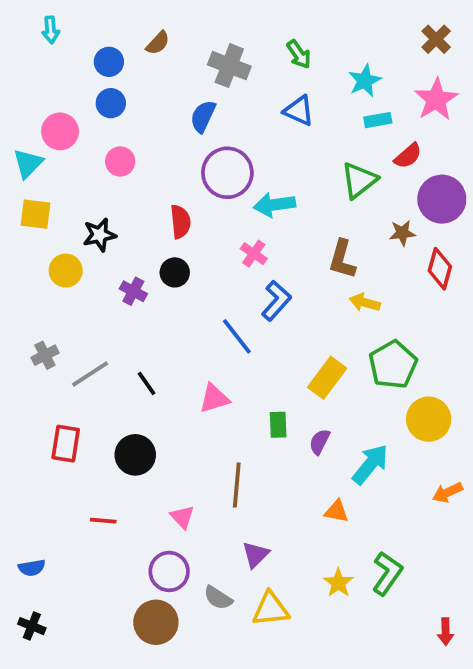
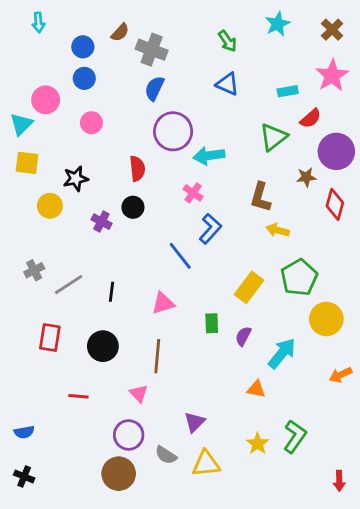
gray cross: (229, 66) -> (152, 50), moved
cyan star: (365, 81) -> (278, 24), moved
black line: (147, 383) -> (111, 292), turned 42
brown line: (237, 485) -> (157, 356), moved

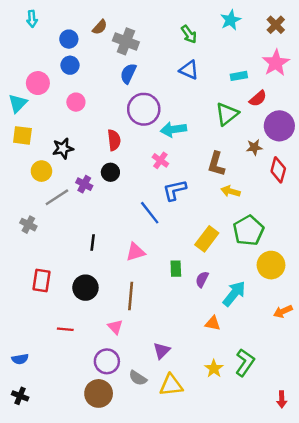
blue L-shape: (210, 229) -> (175, 190), turned -145
gray cross: (34, 270) -> (28, 225), turned -35
gray line: (69, 285) -> (57, 197), moved

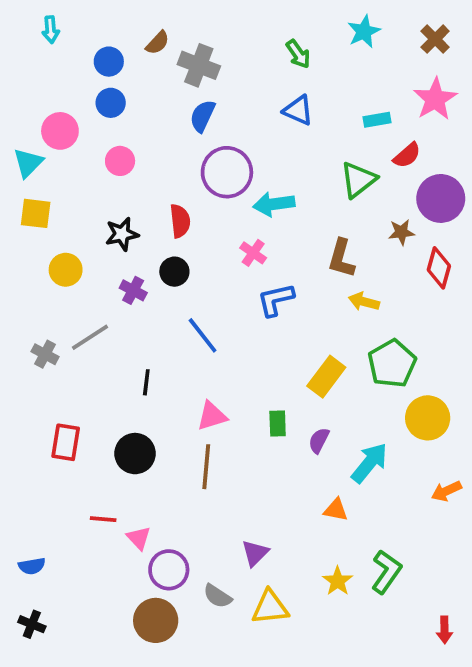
black star: (63, 148) -> (122, 234), moved
gray line: (57, 197) -> (90, 337), moved
blue line: (150, 213) -> (203, 335), moved
pink triangle: (135, 252) -> (212, 416), moved
pink triangle: (115, 327) -> (139, 538), moved

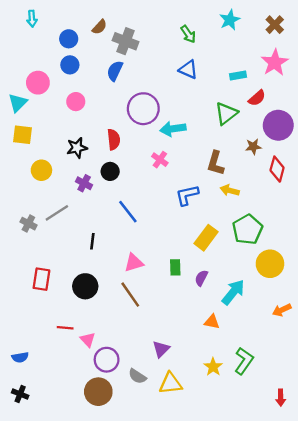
blue semicircle: (203, 116) -> (115, 71), moved
blue L-shape: (276, 300) -> (187, 195), moved
brown line: (206, 467) -> (130, 295), turned -40

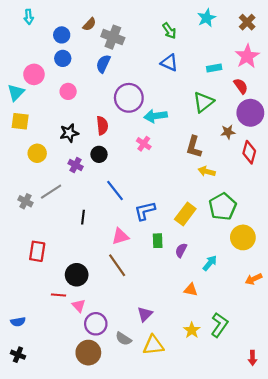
red semicircle: (257, 98) -> (241, 86), moved, turned -84
blue L-shape: (187, 195) -> (145, 211), moved
black circle: (85, 286) -> (77, 275), moved
cyan arrow: (233, 292) -> (210, 263), size x0.7

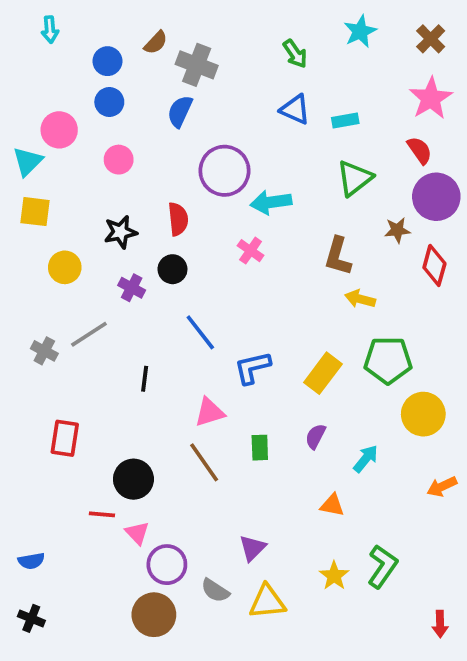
cyan rectangle: (214, 68) -> (345, 121), moved
green pentagon: (223, 207) -> (388, 360), turned 30
green rectangle: (158, 241) -> (260, 448), moved

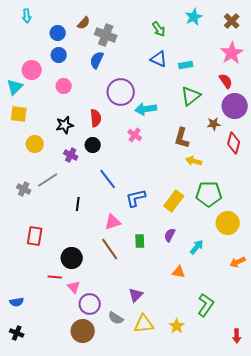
yellow star: (334, 576) -> (177, 326), moved

